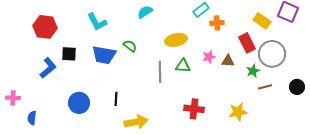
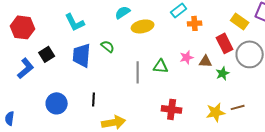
yellow ellipse: (176, 40) -> (143, 26), moved
black square: (69, 54) -> (47, 54), turned -35
blue trapezoid: (104, 55) -> (82, 55), turned 85
green star: (253, 71) -> (223, 73), moved
brown line: (265, 87) -> (238, 107), moved

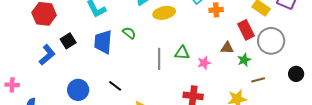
pink star: (187, 57) -> (204, 63), moved
black line: (94, 99) -> (115, 86), turned -56
brown line: (238, 107) -> (258, 80), moved

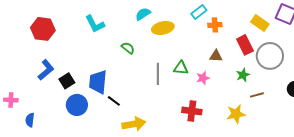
black square: (68, 41) -> (67, 81), moved
blue trapezoid: (103, 42) -> (98, 82), moved
brown triangle: (227, 48) -> (216, 56), moved

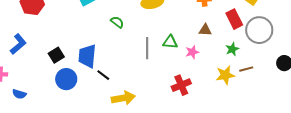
blue L-shape: (46, 70) -> (18, 44), moved
red cross: (192, 111) -> (181, 85), turned -30
yellow star: (236, 114) -> (225, 75), moved
blue semicircle: (30, 120) -> (19, 94), turned -80

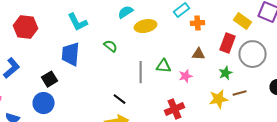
red rectangle: (234, 19) -> (228, 43), turned 48
blue trapezoid: (87, 56) -> (71, 54), moved
black line: (103, 75) -> (120, 99), moved
blue circle: (66, 79) -> (44, 103), moved

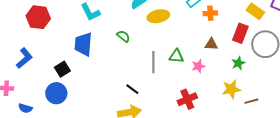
brown line: (240, 93) -> (251, 101), moved

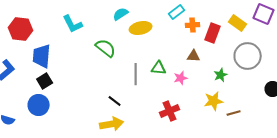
red rectangle: (240, 33) -> (213, 33), moved
green semicircle: (123, 36) -> (106, 48), size x1.5
blue trapezoid: (83, 44) -> (42, 56), moved

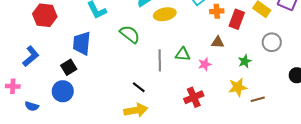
blue trapezoid: (42, 56) -> (82, 43), moved
gray circle: (248, 56) -> (272, 42), size x0.7

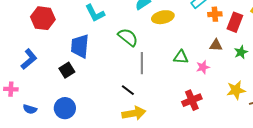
gray line: (160, 60) -> (142, 63), moved
green star: (245, 61) -> (241, 52), moved
black line: (139, 87) -> (128, 90), moved
blue circle: (63, 91) -> (65, 108), moved

